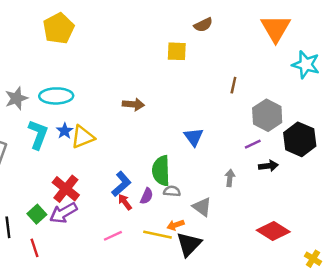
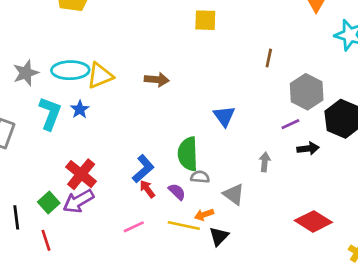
yellow triangle: (83, 137) -> (100, 76), moved
purple semicircle: (147, 196) -> (177, 192), moved, turned -70
black triangle: (189, 244) -> (219, 236), size x0.7

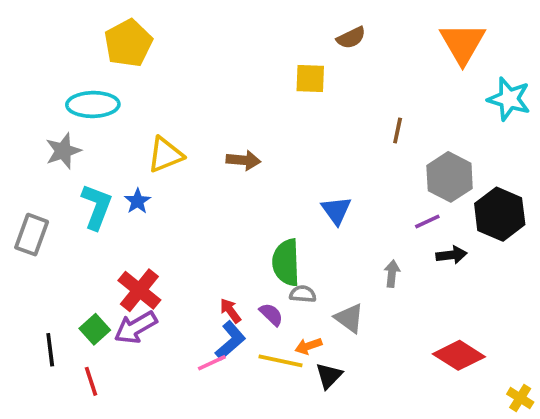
cyan ellipse: (70, 70) -> (93, 105), moved
blue L-shape: (143, 169) -> (230, 340), moved

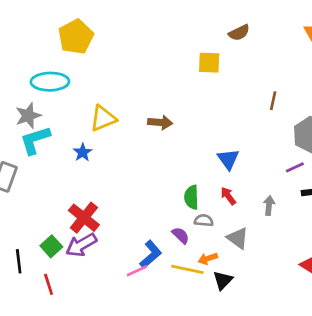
cyan L-shape: (97, 207) -> (35, 140), moved, turned -128
green semicircle: (286, 262) -> (191, 197), size x0.7
red arrow: (230, 311) -> (228, 196), moved

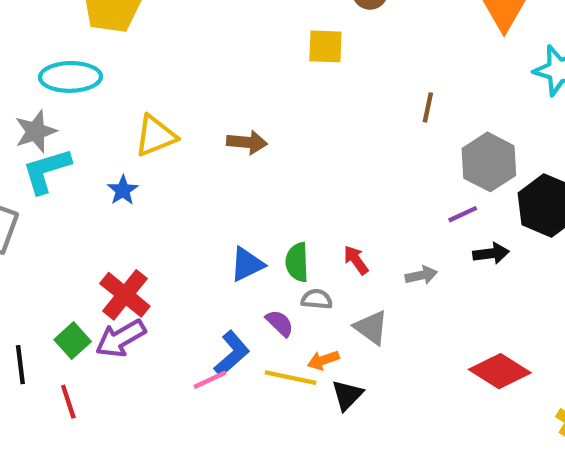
blue triangle: (228, 159) -> (247, 264), moved, turned 40
gray arrow: (269, 205) -> (421, 275), turned 72

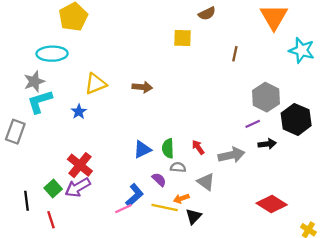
brown line: (428, 107) -> (235, 54), moved
gray arrow: (421, 275) -> (231, 155), size x1.6

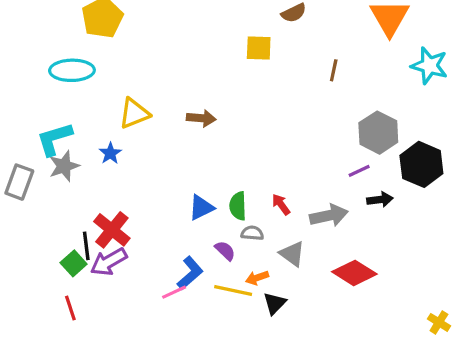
gray star: (34, 82) -> (64, 166), moved
black line: (26, 201) -> (86, 246), moved
red diamond: (272, 204) -> (354, 273), moved

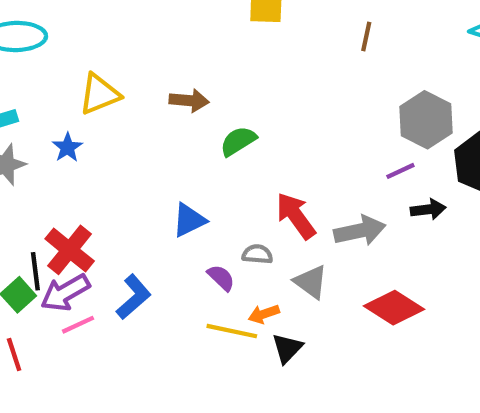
red arrow: (281, 204) -> (296, 216), size x1.6
green semicircle: (238, 206) -> (238, 141), moved, turned 60
blue L-shape: (190, 273) -> (134, 297), moved
pink line: (174, 292) -> (78, 325), moved

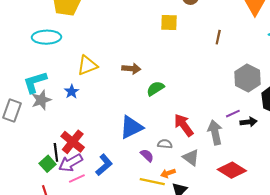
purple line: (400, 171) -> (233, 114), moved
blue triangle: (189, 220) -> (131, 127), size x1.4
gray arrow: (360, 231) -> (215, 132), turned -90

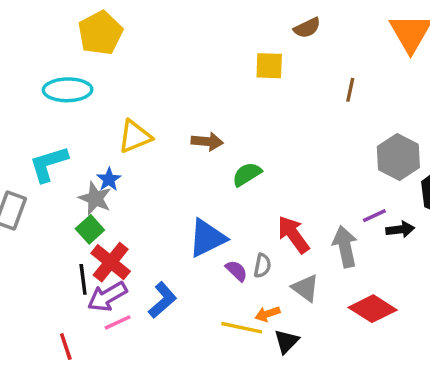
gray star: (41, 100) -> (95, 198), moved, turned -30
gray semicircle: (165, 144) -> (262, 266), turned 96
purple semicircle: (147, 155) -> (236, 271), moved
green square: (48, 164) -> (90, 229), moved

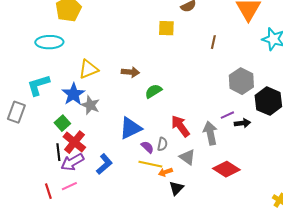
blue star: (109, 179) -> (73, 94), size x1.6
gray star: (95, 198) -> (90, 105), moved
pink line: (118, 322) -> (69, 186), moved
yellow line: (242, 328) -> (150, 164), moved

